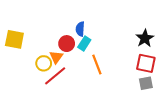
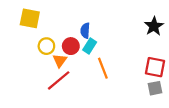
black star: (145, 38) -> (154, 26), moved
yellow square: (14, 39) -> (30, 18), moved
yellow circle: (44, 63) -> (46, 46), moved

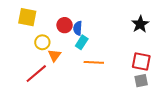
red circle: (71, 46) -> (65, 25), moved
orange line: (103, 68) -> (94, 62), turned -66
red line: (59, 80) -> (36, 74), moved

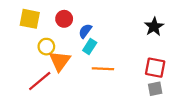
red circle: (65, 25) -> (64, 19), moved
blue semicircle: (78, 28) -> (85, 31), turned 32
orange triangle: (54, 55) -> (60, 61), size x1.5

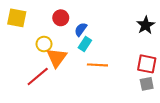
yellow square: (30, 19) -> (17, 18), moved

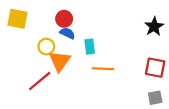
blue semicircle: (81, 29) -> (67, 33), moved, turned 80
cyan rectangle: (85, 44) -> (90, 47), turned -40
gray square: (147, 84) -> (155, 98), moved

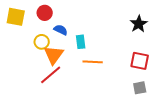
red circle: (64, 19) -> (45, 13), moved
red line: (40, 81) -> (51, 75), moved

